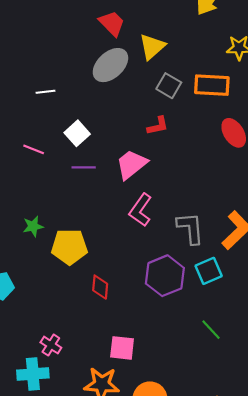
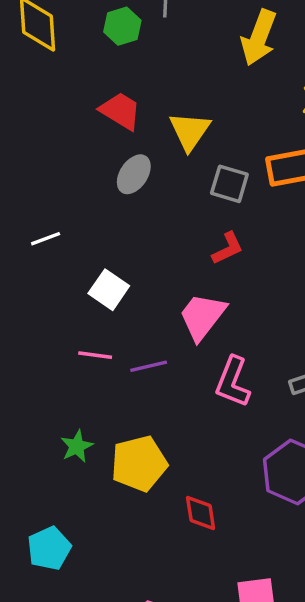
gray ellipse: (110, 65) -> (134, 174), size x0.7
pink line: (34, 149) -> (95, 355), moved
purple line: (84, 167) -> (149, 366), moved

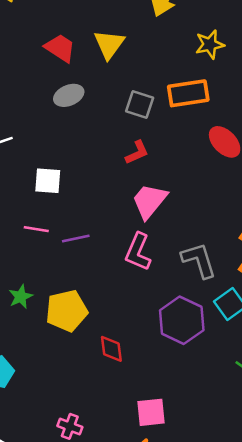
yellow triangle: (190, 131) -> (109, 44), moved
gray ellipse: (134, 174) -> (69, 95), turned 32
white square: (109, 290) -> (48, 181), turned -32
pink trapezoid: (202, 316) -> (149, 201), moved

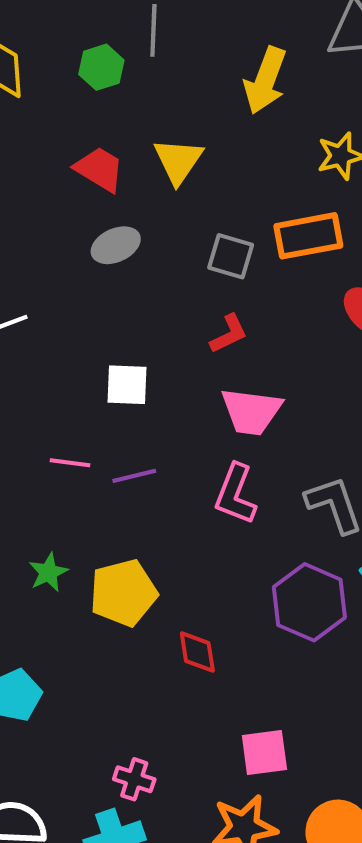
white square: (48, 181) -> (127, 385), moved
pink trapezoid: (149, 201) -> (251, 411), turned -120

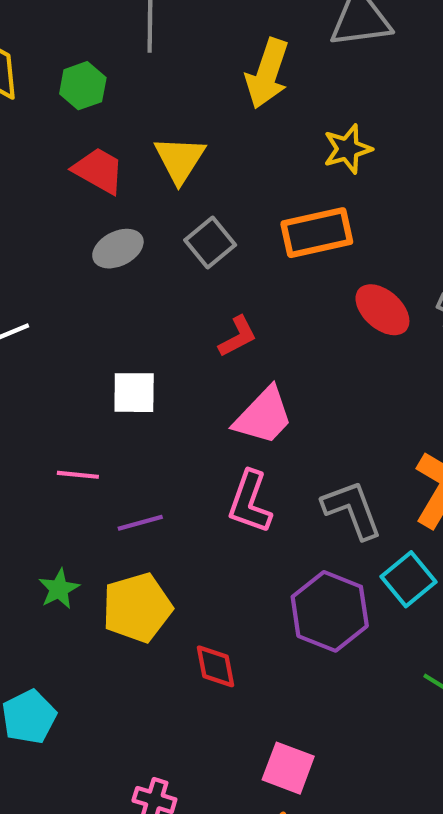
green hexagon: (101, 67) -> (83, 86), moved
gray square: (231, 256) -> (210, 242), moved, turned 36
pink trapezoid: (251, 411) -> (263, 416), turned -52
purple line: (134, 476) -> (140, 523), moved
pink square: (264, 752) -> (288, 768), turned 30

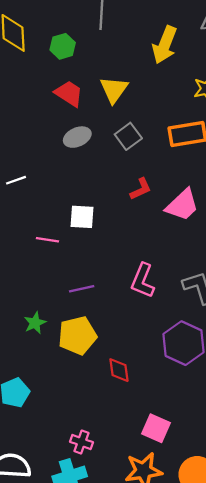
pink trapezoid: (263, 416) -> (182, 205), moved
pink line: (78, 475) -> (47, 240), moved

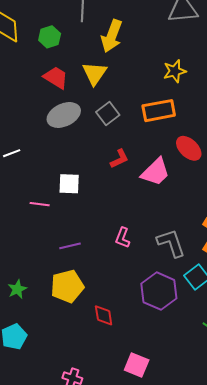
yellow arrow: (165, 45) -> (112, 36), moved
gray ellipse: (77, 137) -> (64, 115), size x1.4
pink L-shape: (143, 281) -> (123, 238), size x0.7
green star: (35, 323) -> (17, 289), moved

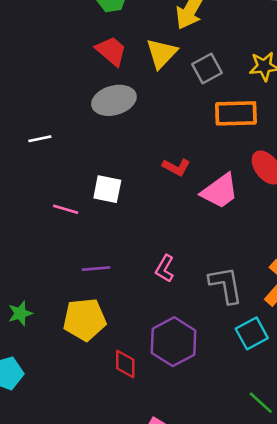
gray square: (108, 114) -> (207, 68), moved
red L-shape: (119, 159) -> (176, 167), turned 45
purple hexagon: (159, 291) -> (174, 342), moved

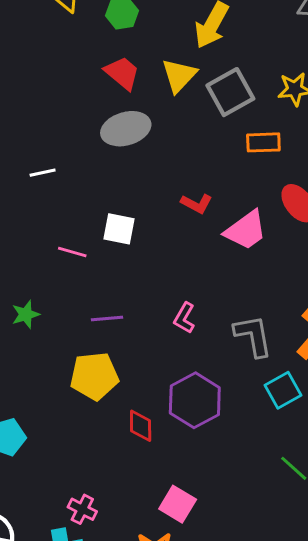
gray square: (207, 68) -> (230, 92), size x1.4
orange rectangle: (236, 113) -> (263, 142), size x0.7
green star: (20, 313) -> (26, 314), moved

